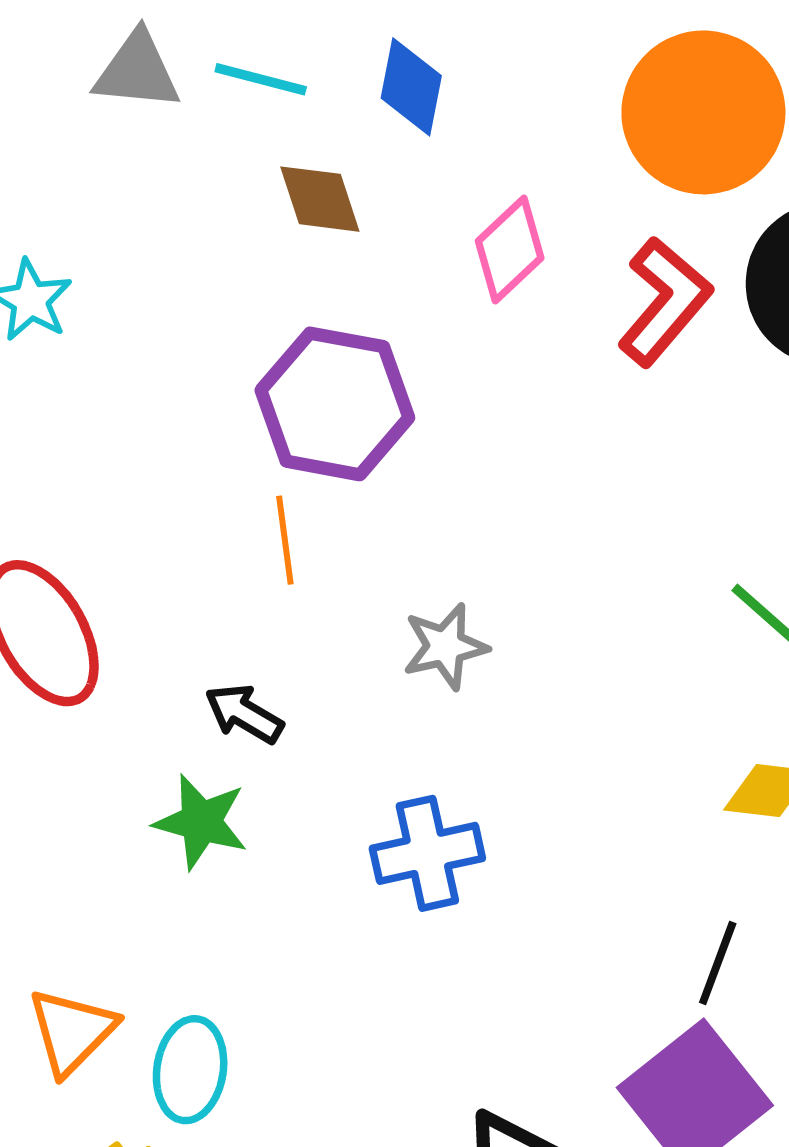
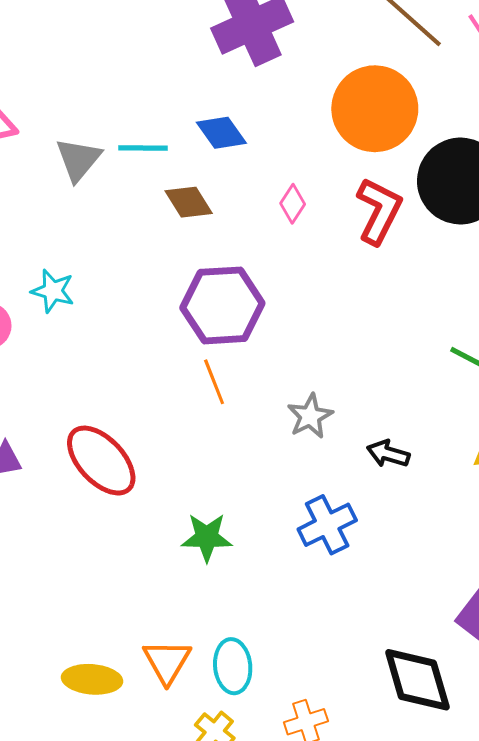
gray triangle: (137, 71) -> (78, 159), turned -42
blue diamond: (411, 87) -> (221, 133), turned -33
pink diamond: (510, 249) -> (293, 204), size x0.7
black arrow: (244, 714) -> (388, 454), moved

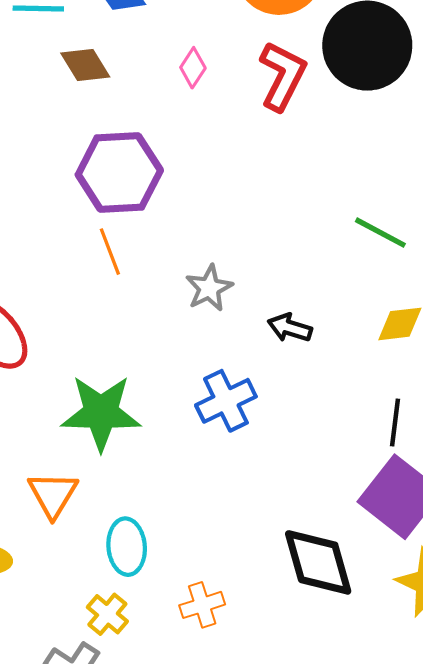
green star: (207, 537) -> (101, 413), size x1.5
orange triangle: (167, 661) -> (53, 494), moved

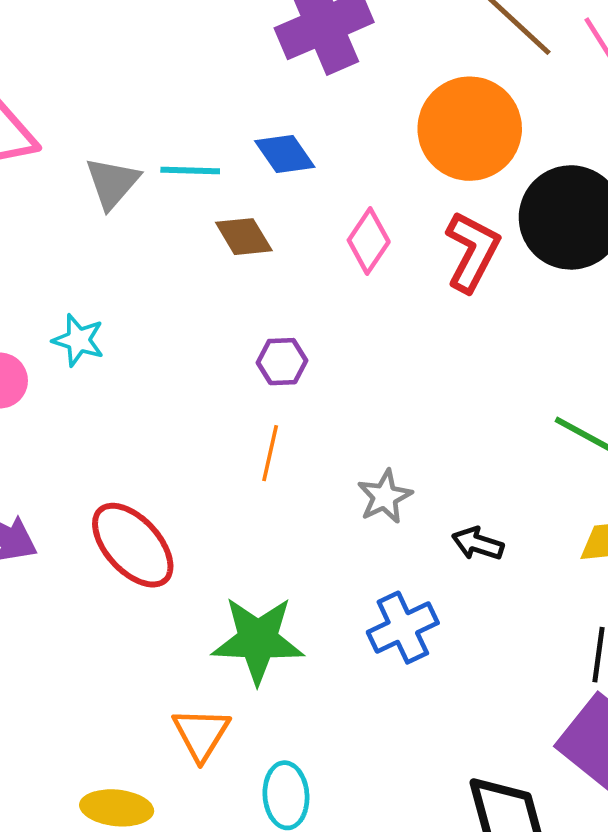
pink diamond: (193, 68) -> (369, 241), size x1.4
purple hexagon: (119, 172) -> (282, 362), size x0.5
orange line: (110, 252) -> (270, 453), turned 33

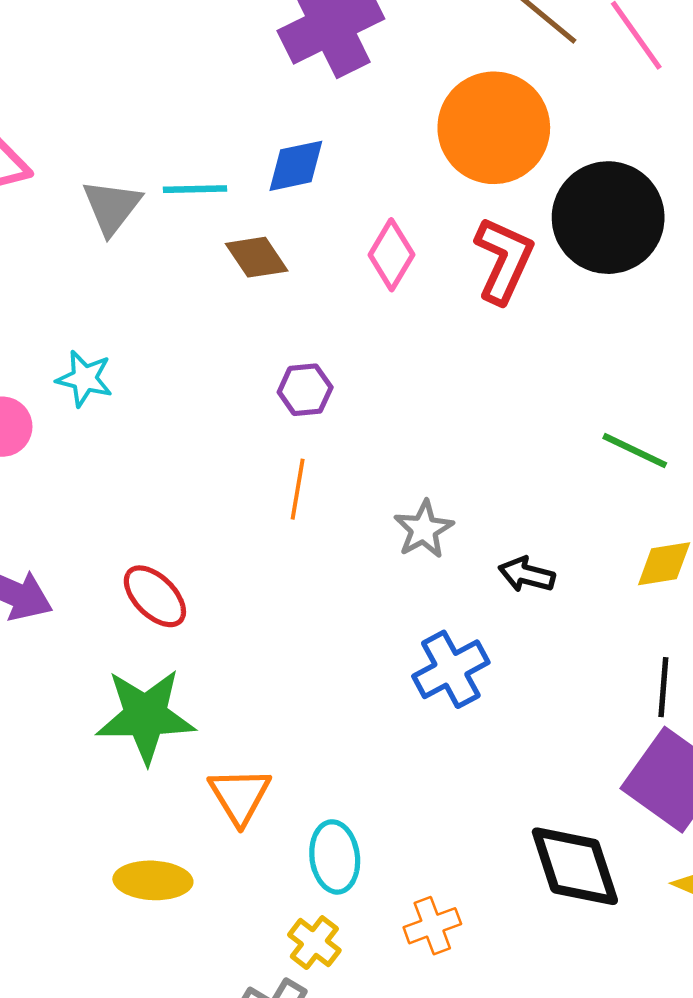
blue diamond: (285, 154) -> (296, 166), turned -64
red ellipse: (133, 545) -> (155, 596), size x0.7
green star: (258, 640) -> (146, 716), moved

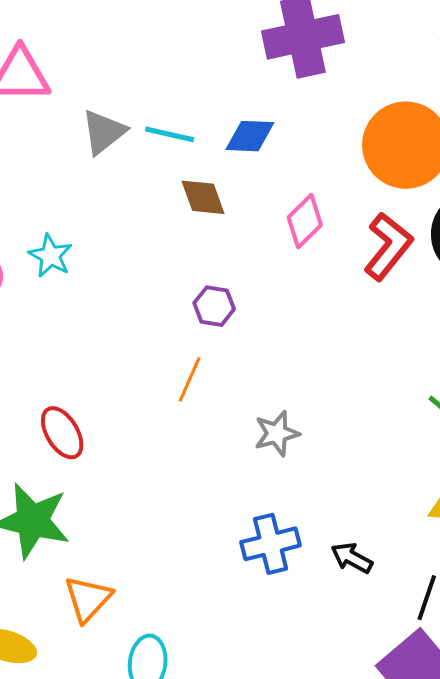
black arrow: (527, 575) -> (352, 558), moved

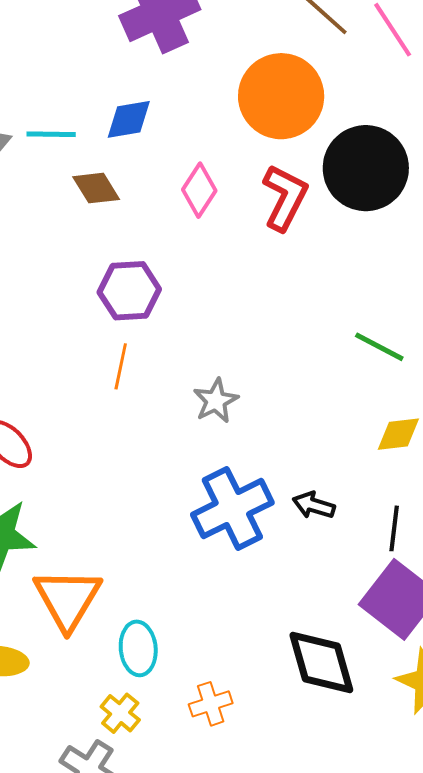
purple hexagon: (214, 306) -> (129, 291), size x1.5
blue cross: (271, 544) -> (232, 509), size x1.4
orange triangle: (88, 599) -> (67, 599), size x1.4

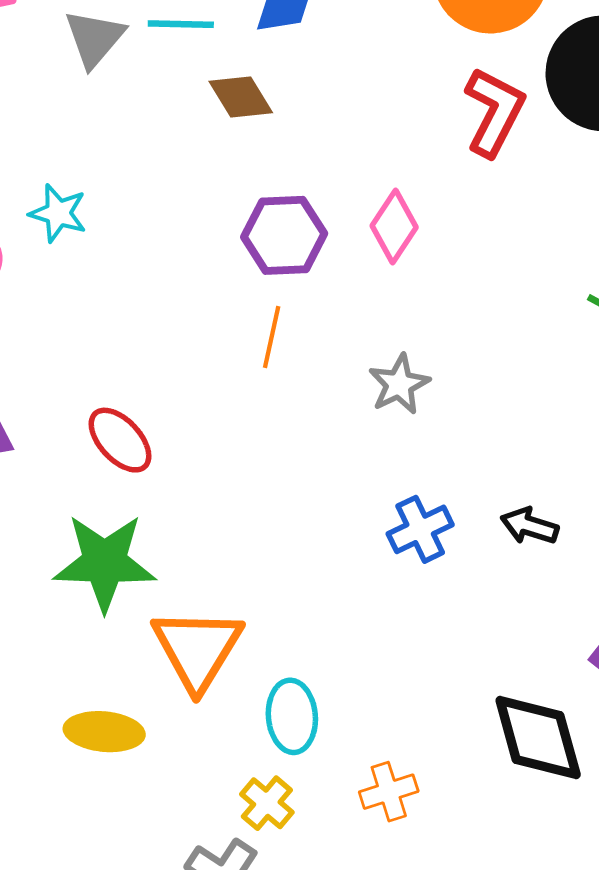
pink diamond: (199, 190) -> (394, 226), moved
blue cross: (232, 509) -> (420, 529), size x0.6

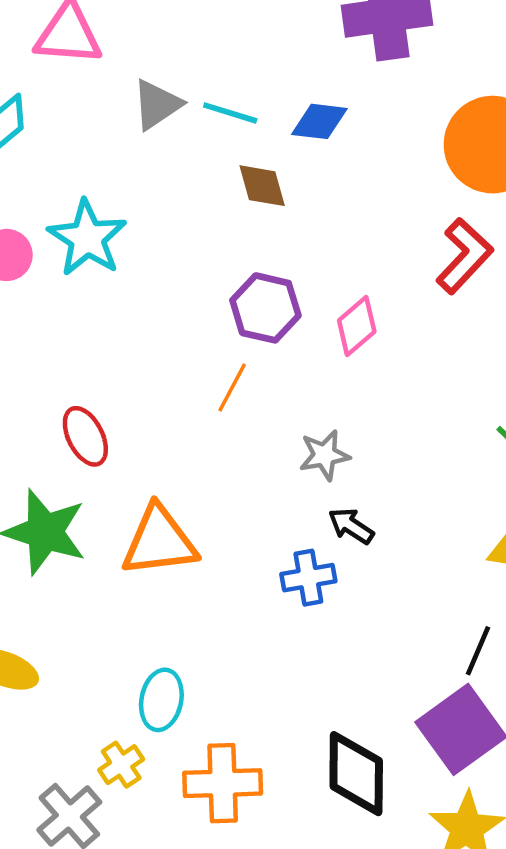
cyan star: (58, 213) -> (87, 238), size x1.6
black arrow: (529, 526) -> (351, 526), moved
orange triangle: (197, 649) -> (159, 541), moved, turned 36
orange cross: (389, 792) -> (223, 783), size x1.6

